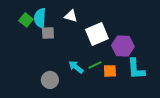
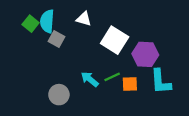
gray square: (48, 33) -> (57, 39), turned 32
white square: (97, 34) -> (115, 40), turned -35

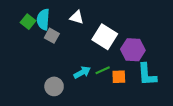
cyan arrow: (90, 79) -> (82, 72), turned 112

